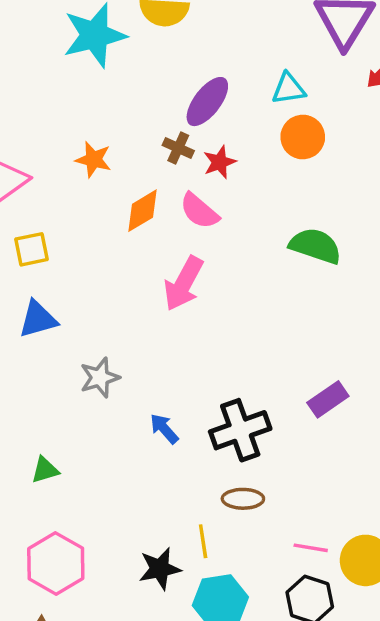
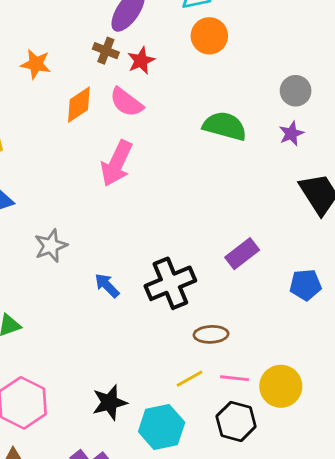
brown ellipse: (243, 499) -> (211, 334), moved
yellow line: (203, 541) -> (190, 379), moved, turned 72

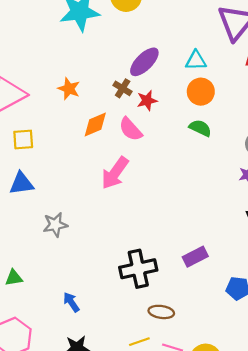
green semicircle: (225, 126) -> (200, 128), moved, size x0.7
blue arrow: (107, 285) -> (71, 302), moved

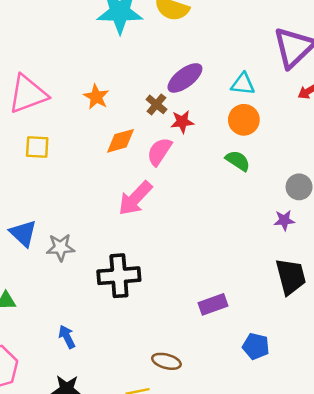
pink semicircle: (131, 129) -> (159, 152), turned 68
blue triangle: (21, 183) -> (23, 233), moved, turned 44
black cross: (138, 269) -> (119, 276), moved

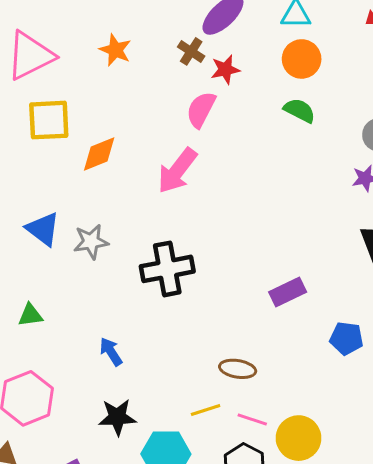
orange diamond: (120, 141) -> (99, 154), moved
yellow square: (37, 147) -> (49, 120), size x1.4

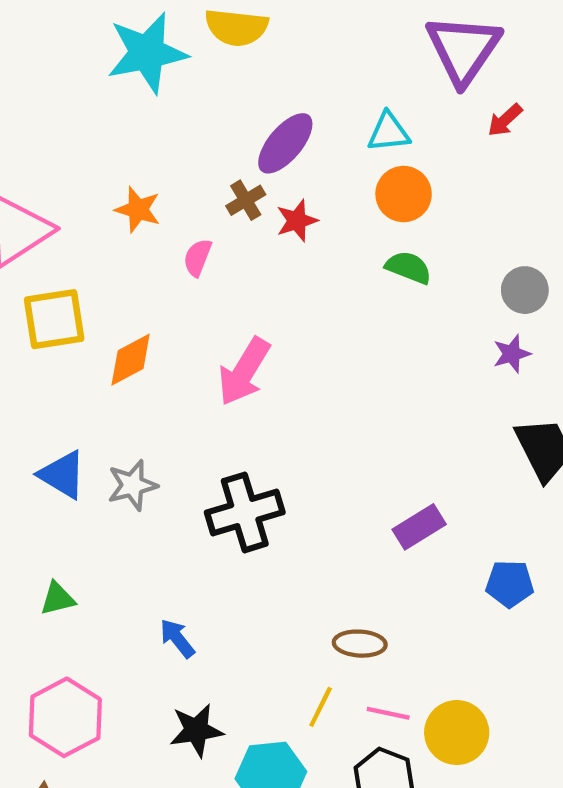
brown cross: (191, 51) -> (246, 200), turned 32
pink semicircle: (201, 110) -> (197, 258), moved, size x0.7
yellow line: (206, 410) -> (321, 707), turned -40

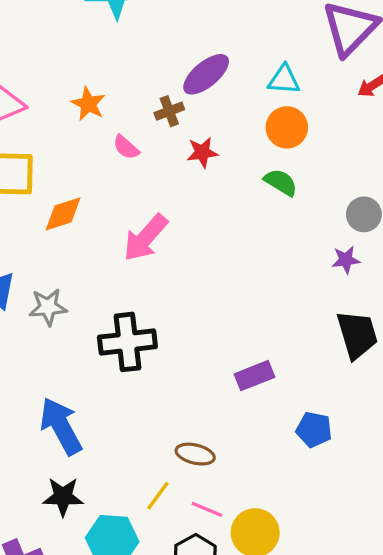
red star: (297, 221) -> (202, 152), moved
pink semicircle: (197, 258) -> (126, 147), turned -80
blue arrow: (177, 638) -> (61, 426), size x1.8

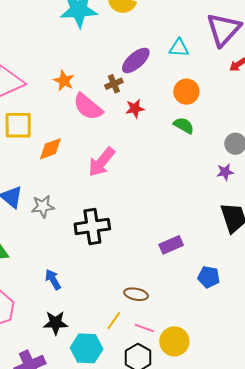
cyan triangle: (284, 80) -> (179, 48), moved
pink semicircle: (126, 147) -> (88, 107), size x1.8
blue arrow: (61, 426) -> (53, 279), size x0.6

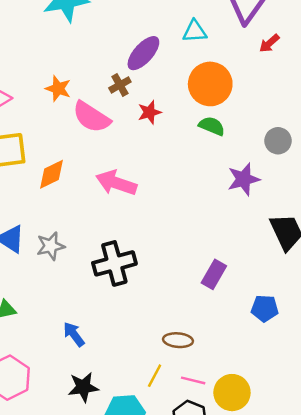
orange circle: (186, 92) -> (210, 84), size x1.4
pink arrow: (102, 162) -> (116, 183), turned 76
purple star: (225, 172) -> (244, 179), moved, size x1.5
purple rectangle: (171, 245) -> (214, 274), turned -30

